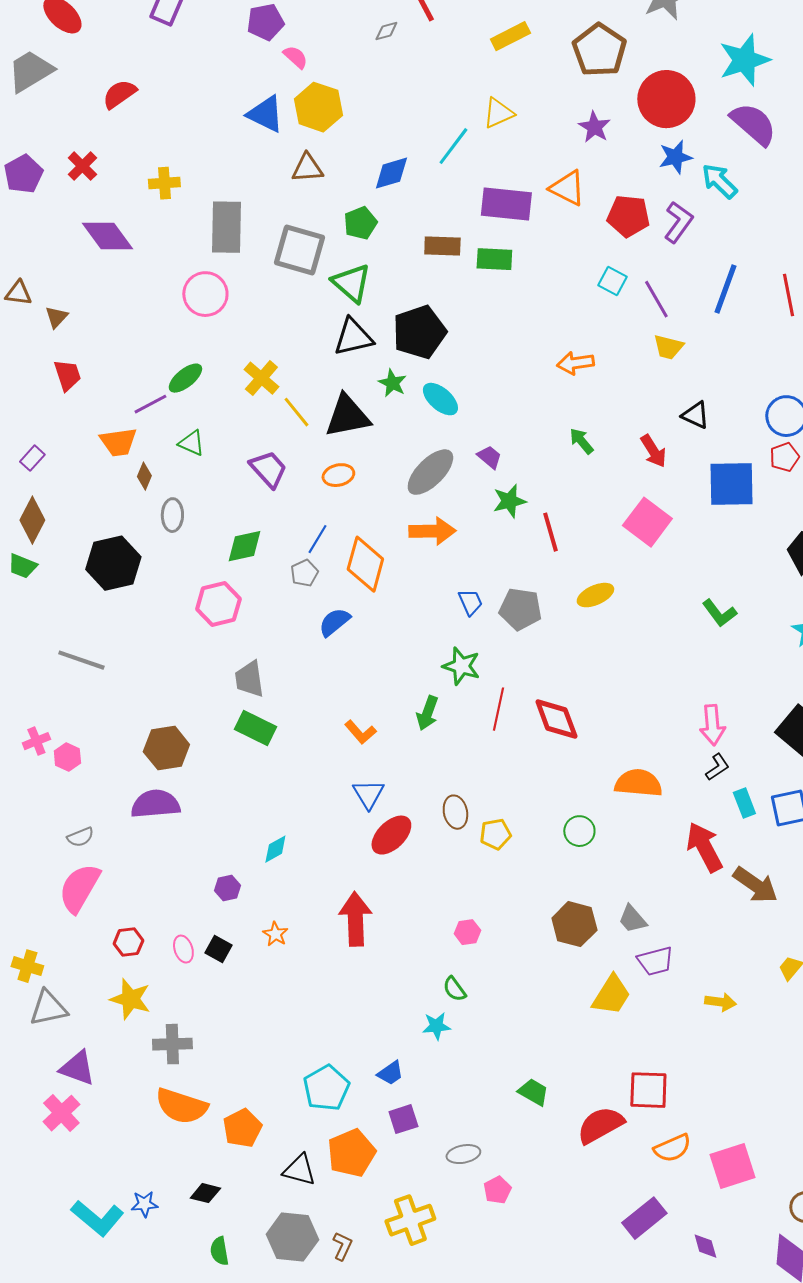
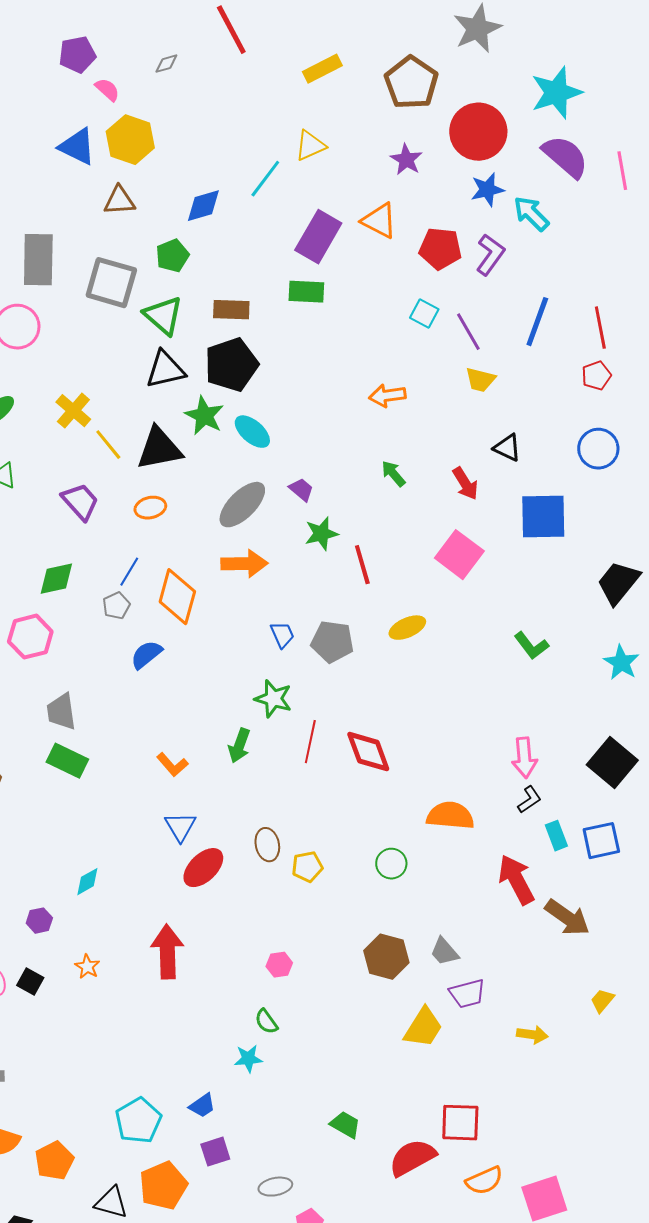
gray diamond: (386, 31) -> (166, 64), moved
purple rectangle: (506, 204) -> (318, 237), turned -66
brown rectangle: (442, 246) -> (231, 310), moved
green star: (392, 383) -> (204, 416), size x1.4
red pentagon: (784, 457) -> (596, 376), moved

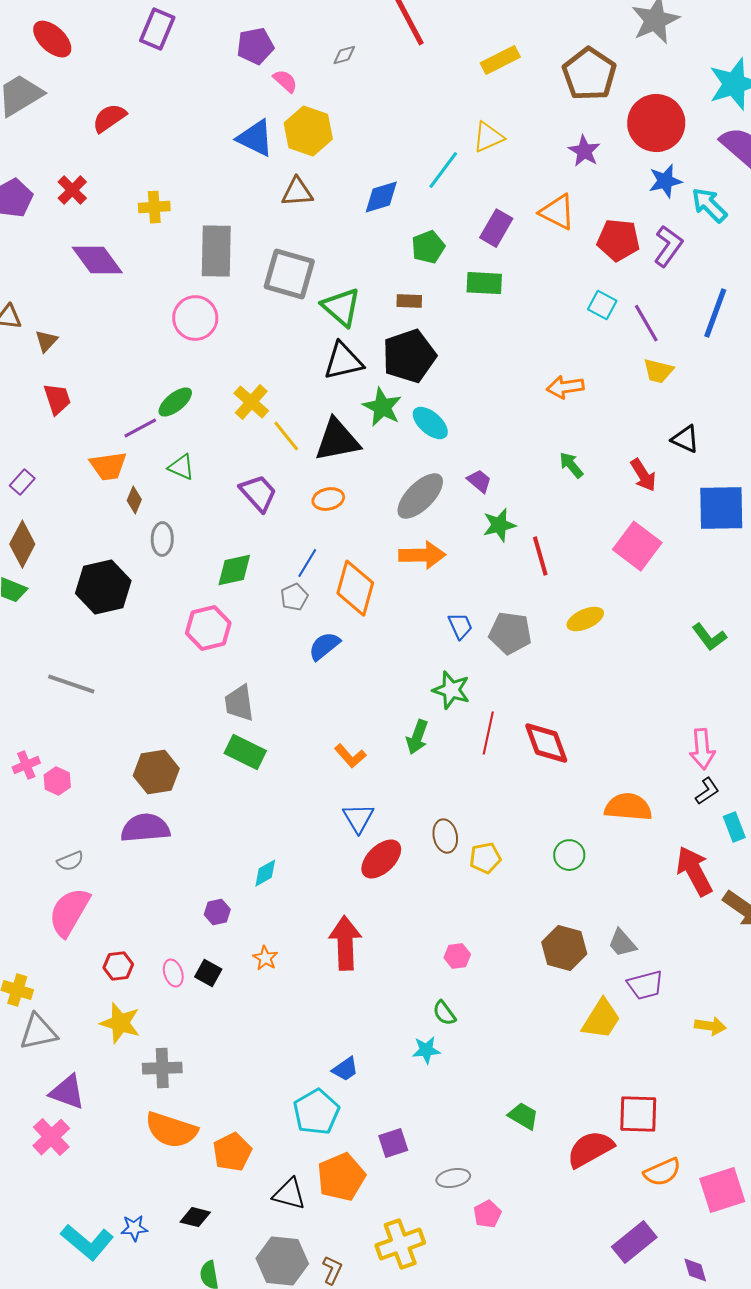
purple rectangle: (318, 237) -> (496, 228), size x0.7
green pentagon: (172, 256) -> (428, 247), moved
brown rectangle: (231, 310) -> (409, 301), size x0.7
blue trapezoid: (202, 1106) -> (345, 1069), moved

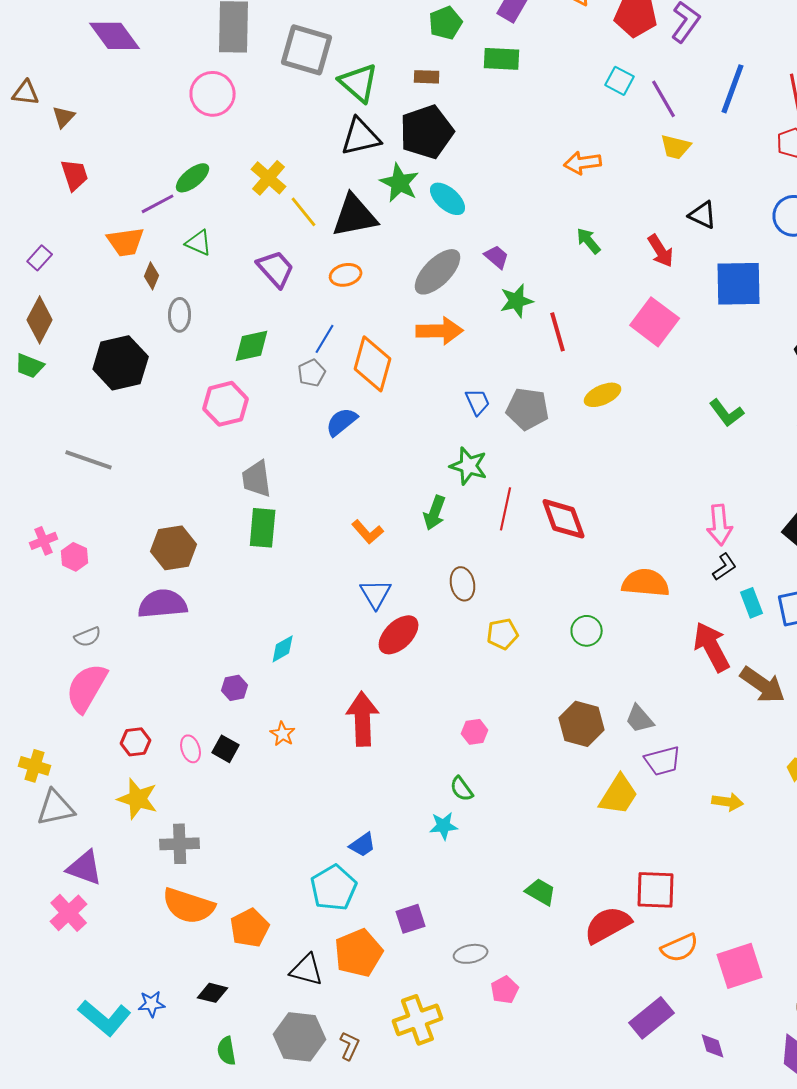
green rectangle: (245, 752) -> (263, 528), turned 69
brown ellipse: (445, 836) -> (463, 584), moved

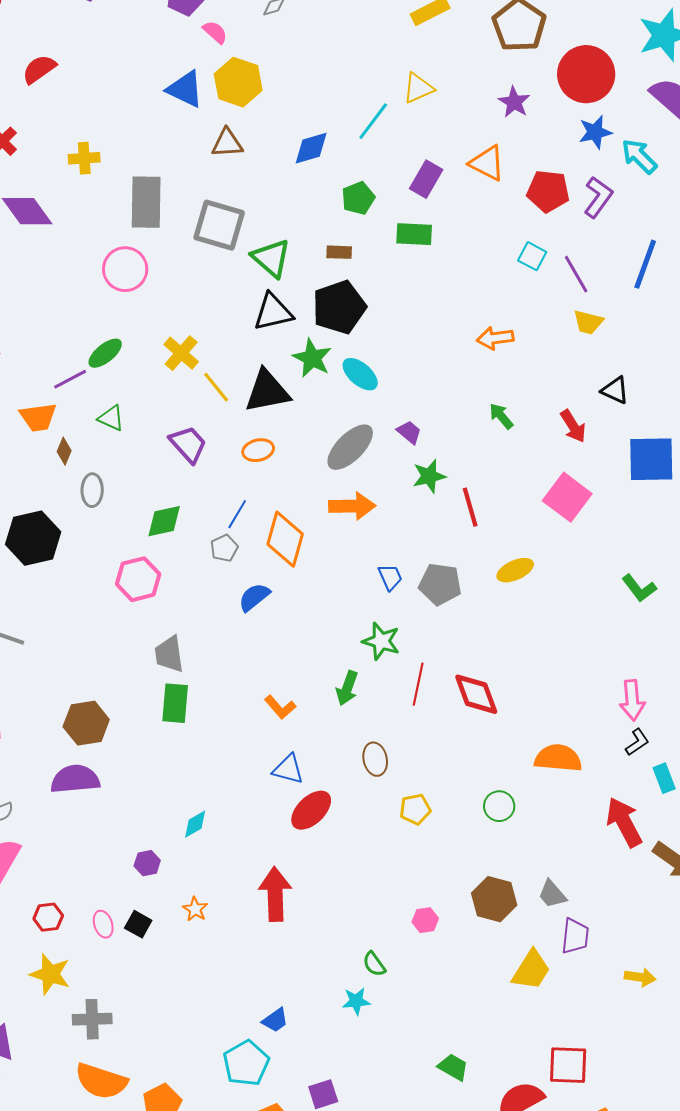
blue triangle: (376, 594) -> (288, 769), turned -44
pink hexagon: (475, 732) -> (425, 920), moved
purple trapezoid: (663, 761) -> (575, 936), turned -69

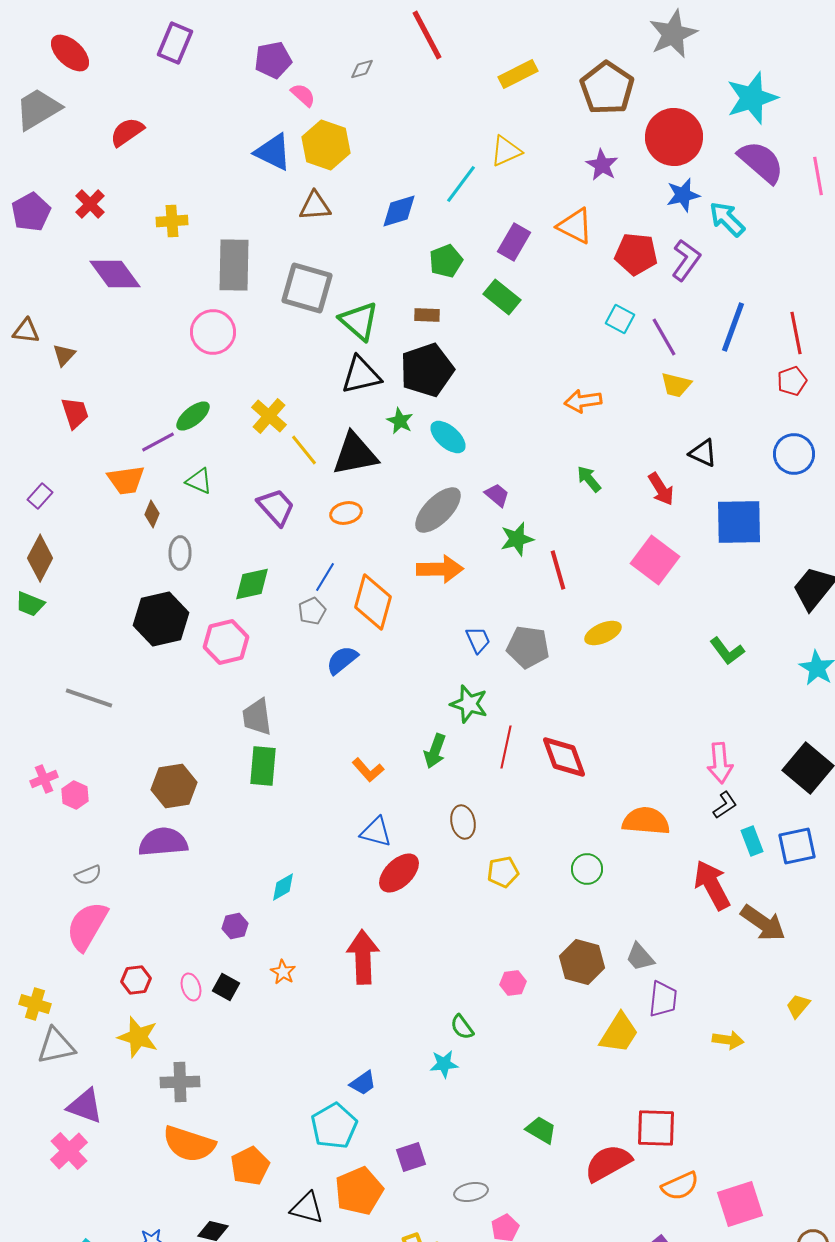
green rectangle: (414, 234) -> (502, 297), turned 36
green star: (312, 358) -> (400, 421), size x0.7
black hexagon: (33, 538) -> (161, 619), moved

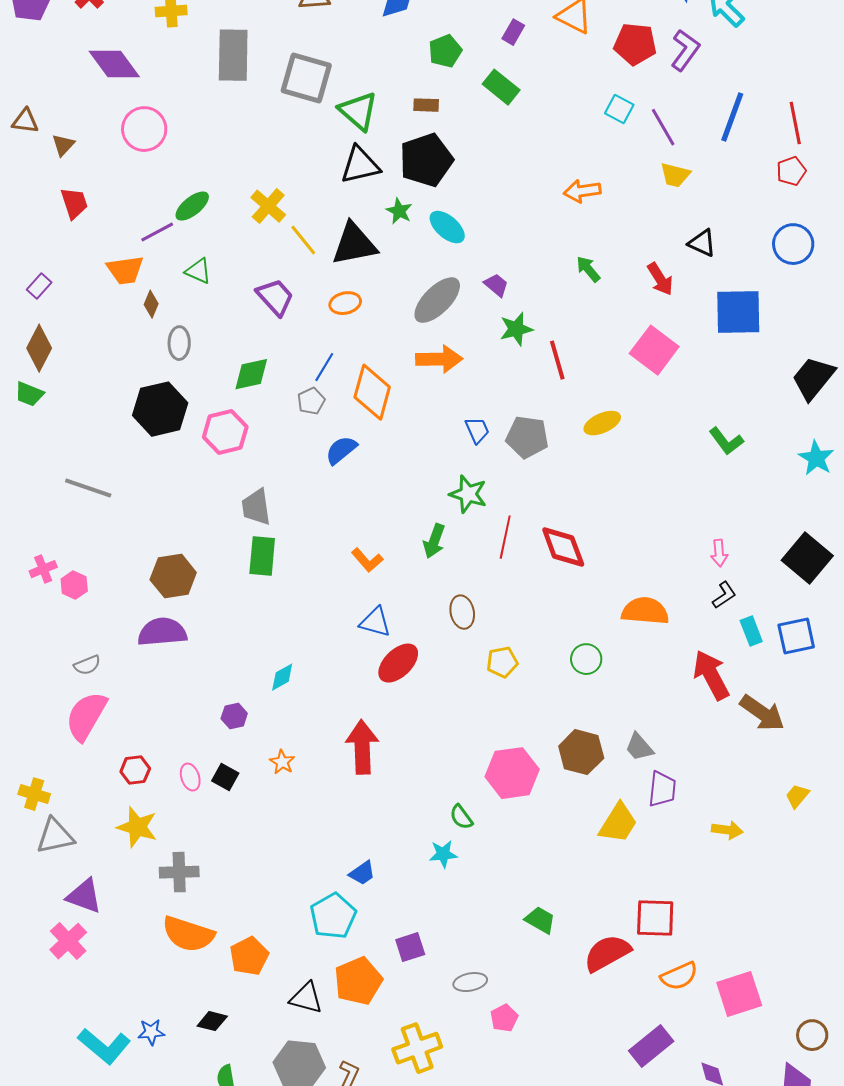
purple rectangle: (514, 242) -> (513, 32), size x0.7
pink circle: (213, 332) -> (144, 129), moved
pink arrow: (720, 763) -> (719, 553), size x0.7
pink hexagon: (513, 983) -> (512, 773), size x2.0

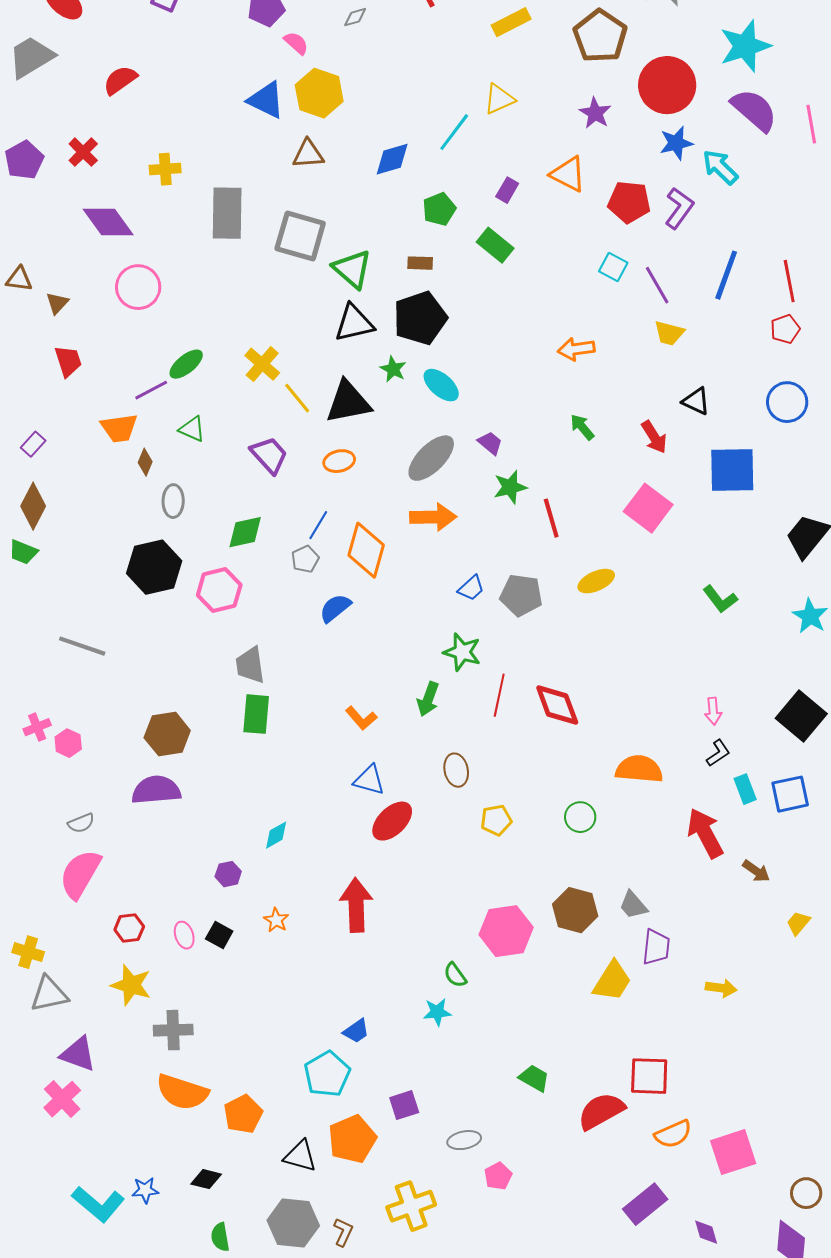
blue trapezoid: (477, 430) -> (471, 588), turned 72
brown arrow: (762, 713) -> (756, 871), size x0.6
yellow trapezoid: (797, 796) -> (798, 923), moved

